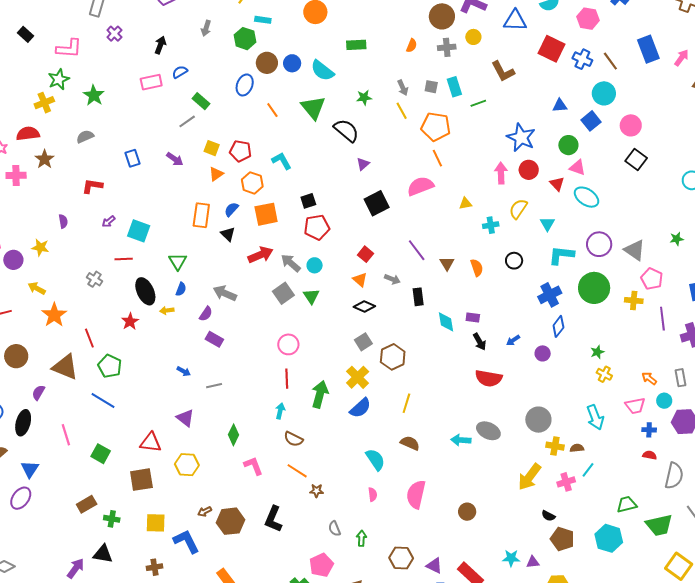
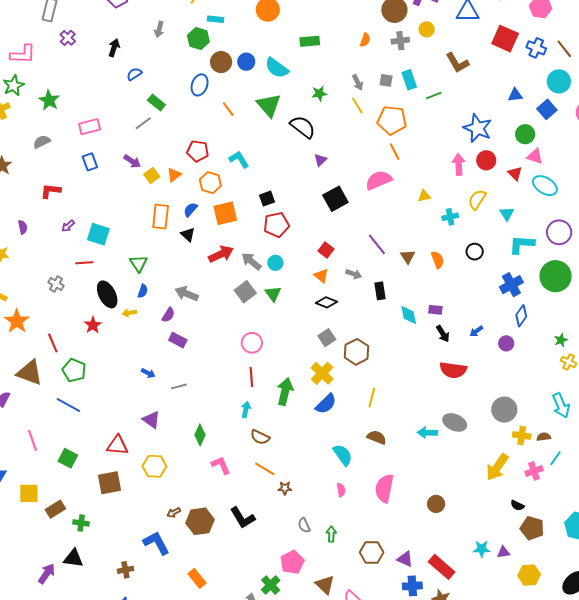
pink rectangle: (151, 82) -> (90, 127), moved
yellow square: (212, 148) -> (152, 175), moved, turned 35
black L-shape: (273, 519) -> (243, 518), turned -52
yellow square: (156, 523) -> (29, 493), moved

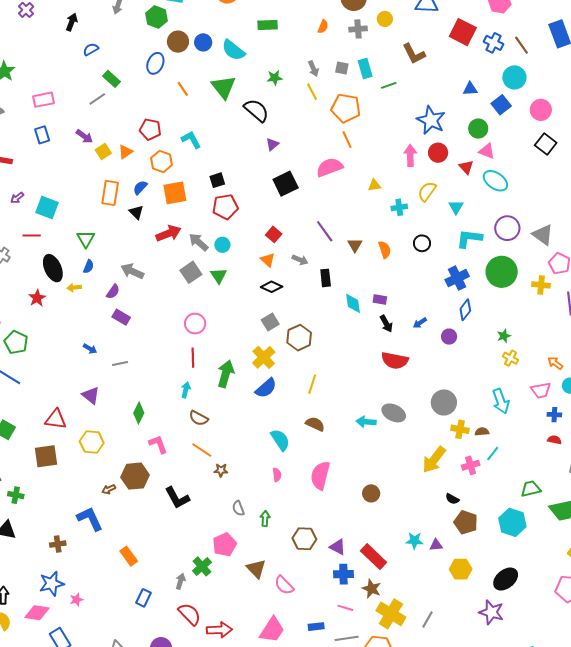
brown hexagon: (200, 521) -> (135, 476), moved

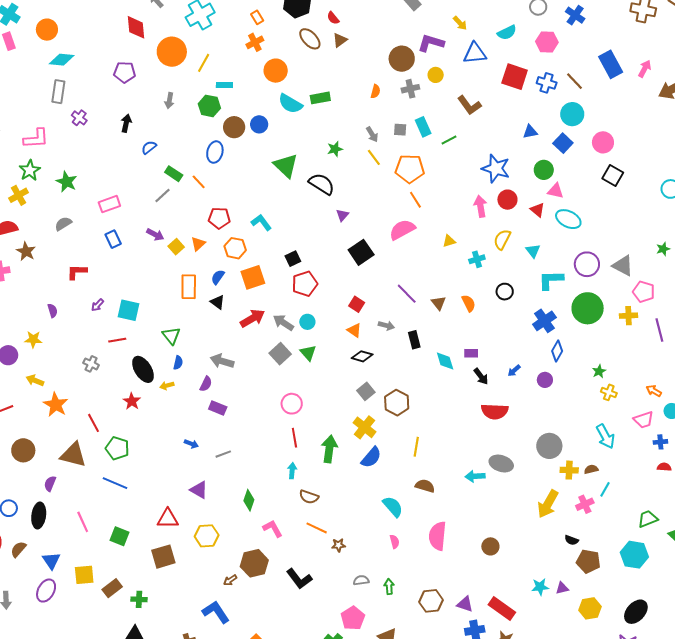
cyan semicircle: (233, 50) -> (290, 104), moved
orange line: (183, 89) -> (199, 182), moved
gray semicircle: (238, 508) -> (361, 580), turned 112

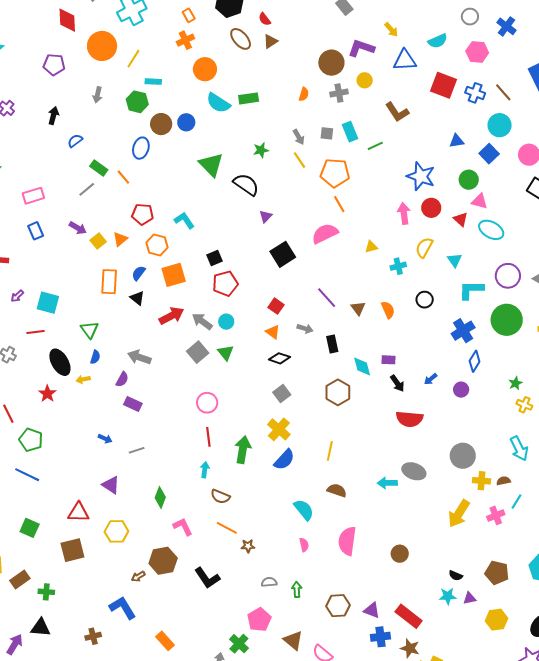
brown hexagon: (397, 403) -> (338, 392), moved
black semicircle: (572, 540) -> (456, 576), moved

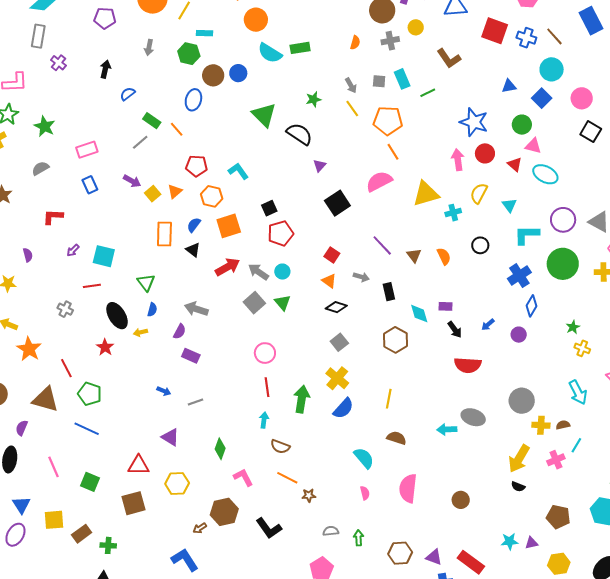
yellow triangle: (371, 247) -> (426, 194), size x2.0
black semicircle: (456, 576) -> (518, 487), moved

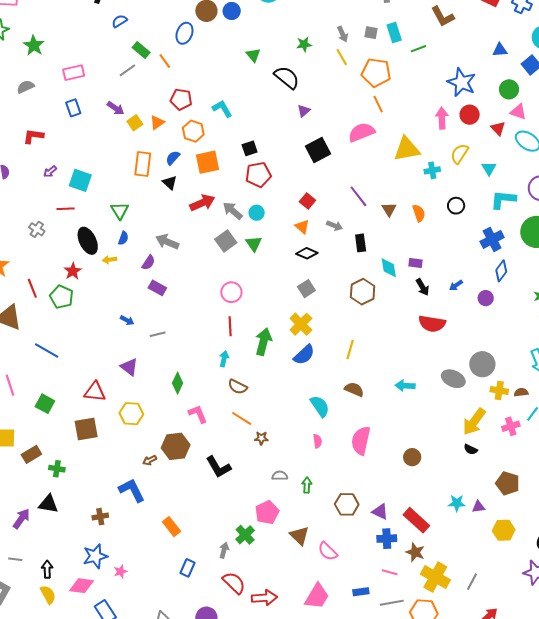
green triangle: (264, 115) -> (253, 55), size x0.6
green pentagon: (90, 394) -> (61, 297), moved
gray ellipse: (473, 417) -> (453, 379), moved

